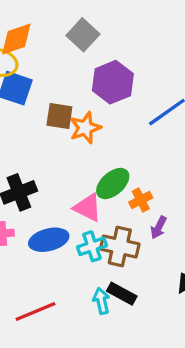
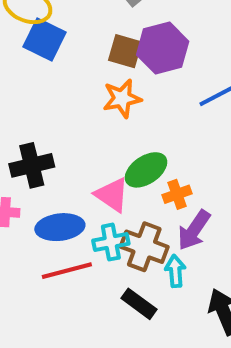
brown square: (59, 116) -> (125, 51), moved
purple arrow: (159, 227) -> (194, 230), size x1.5
cyan arrow: (101, 301) -> (175, 271), moved
red line: (36, 312) -> (67, 271), moved

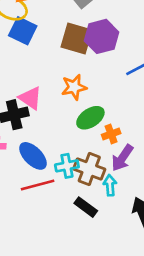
brown square: (125, 51) -> (76, 39), size x1.4
orange star: (122, 98) -> (74, 87), moved
pink triangle: (112, 195) -> (30, 98), moved
blue ellipse: (60, 227) -> (33, 156), turned 52

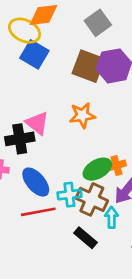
green ellipse: (90, 118) -> (97, 169), moved

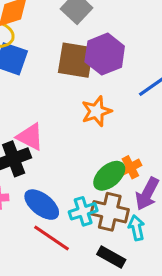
orange star: (82, 115) -> (96, 111), moved
red line: (38, 212) -> (51, 238), turned 56

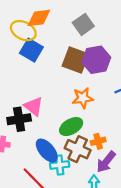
green ellipse: (109, 176) -> (71, 127), moved
blue ellipse: (42, 205) -> (47, 151), moved
brown cross: (110, 212) -> (78, 149), moved

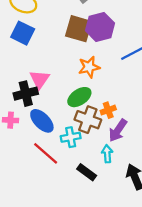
blue square: (31, 50) -> (23, 33), moved
pink triangle: (34, 106) -> (39, 79), turned 30
blue ellipse: (47, 151) -> (42, 121), moved

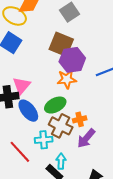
purple hexagon: (100, 27) -> (72, 60), moved
blue ellipse: (42, 121) -> (28, 111), moved
cyan arrow: (107, 154) -> (61, 161), moved

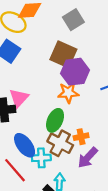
green ellipse: (55, 105) -> (55, 120), turned -40
blue ellipse: (28, 111) -> (25, 145), moved

